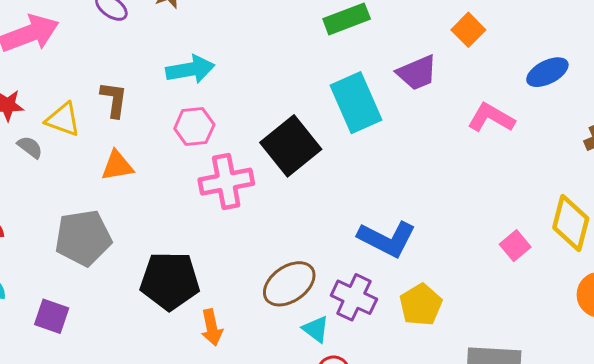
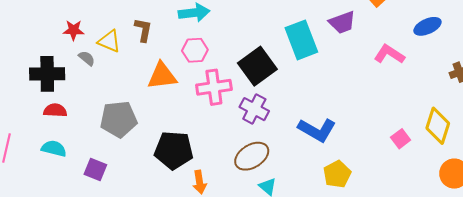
orange triangle: (117, 166) -> (162, 76), moved, size x1.4
purple cross: (354, 297) -> (254, 109), moved

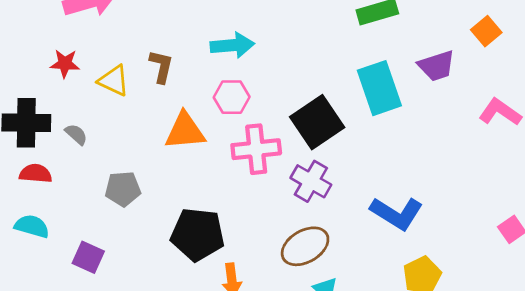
gray semicircle: (87, 58) -> (76, 134), moved
gray pentagon: (119, 119) -> (123, 189), size x0.7

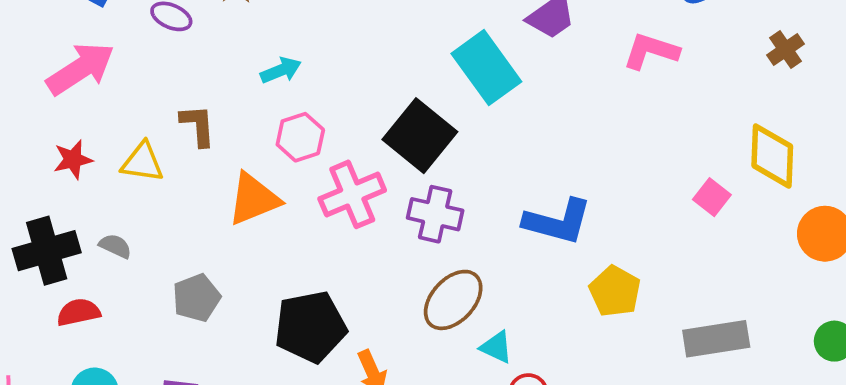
cyan arrow: (232, 45) -> (281, 70), size x0.7

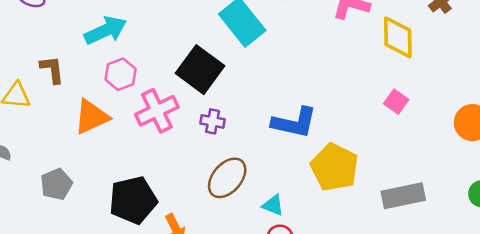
cyan arrow: (281, 70) -> (106, 30), size x1.6
yellow diamond: (772, 156) -> (398, 37), moved
purple cross: (435, 214) -> (213, 121), size x0.7
yellow pentagon: (615, 291) -> (334, 167), size x1.4
cyan triangle: (496, 347) -> (273, 205), moved

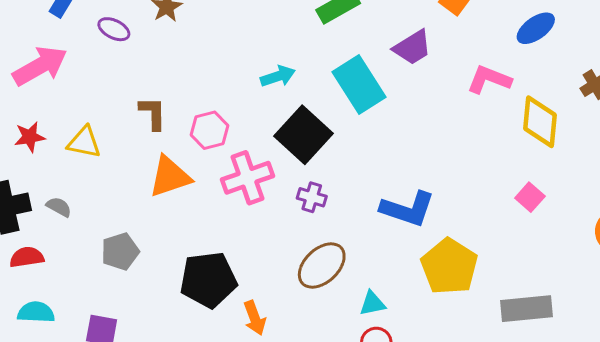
cyan arrow: (106, 30) -> (278, 76), moved, size x0.7
brown L-shape: (52, 70) -> (153, 113), moved
cyan triangle: (273, 205) -> (372, 303), turned -40

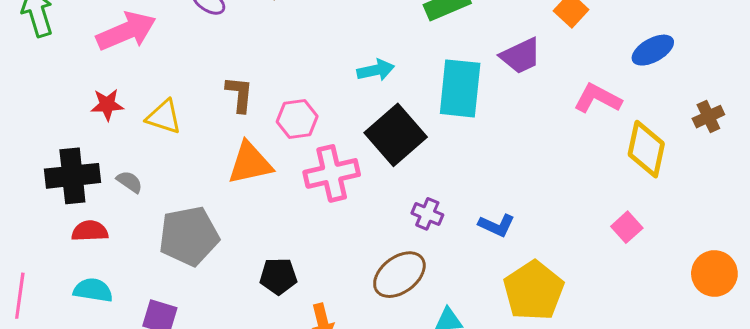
cyan rectangle: (359, 84) -> (460, 88), turned 32
purple cross: (312, 197) -> (427, 214), moved
blue L-shape: (408, 209) -> (497, 225), size x0.6
gray pentagon: (120, 251) -> (189, 236), size x1.5
black pentagon: (208, 280) -> (278, 276), size x0.6

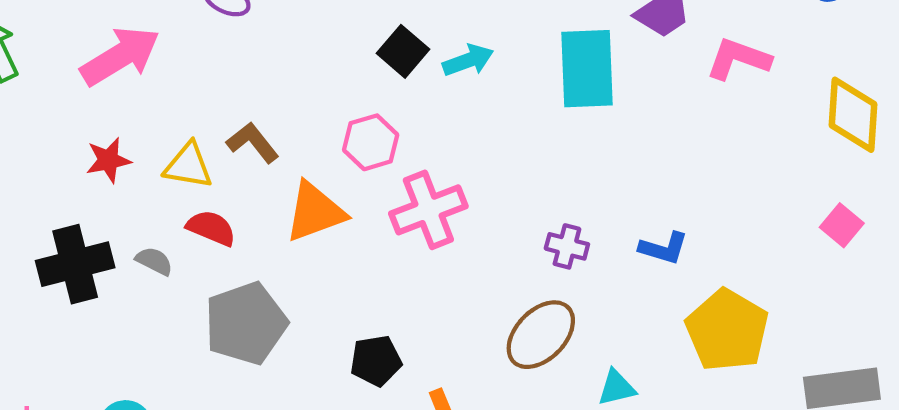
brown L-shape: (239, 94) -> (253, 143), moved, turned -36
pink L-shape: (598, 98) -> (738, 59), moved
black square: (396, 135) -> (403, 51), moved, size x0.6
red semicircle: (90, 231) -> (211, 228), moved, turned 33

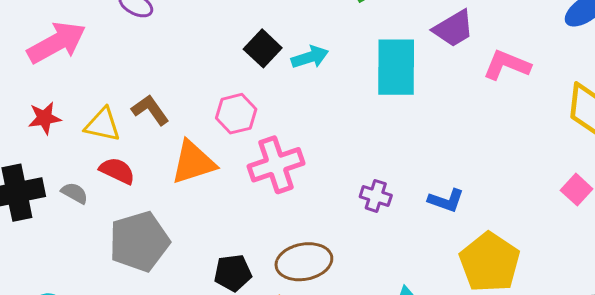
brown ellipse: (541, 335) -> (304, 262), moved, turned 32

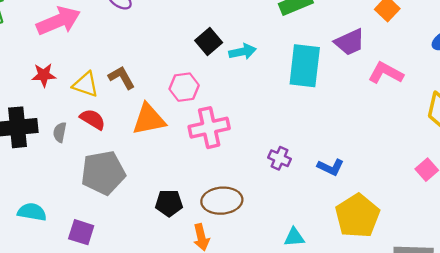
gray semicircle: (75, 193) -> (60, 132), turned -114

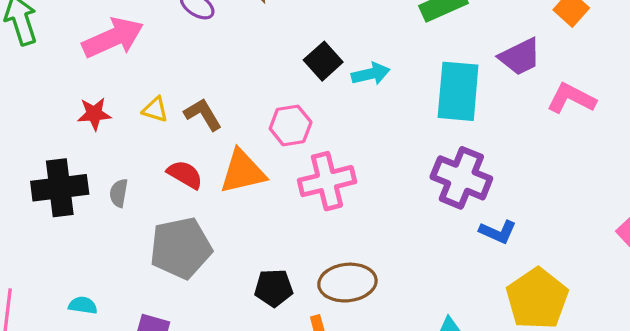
yellow triangle: (86, 84) -> (155, 110), moved, size x0.7
red semicircle: (93, 119) -> (185, 175), moved
purple cross: (279, 158) -> (461, 178), moved, size x1.8
cyan semicircle: (32, 212) -> (83, 305), size x0.7

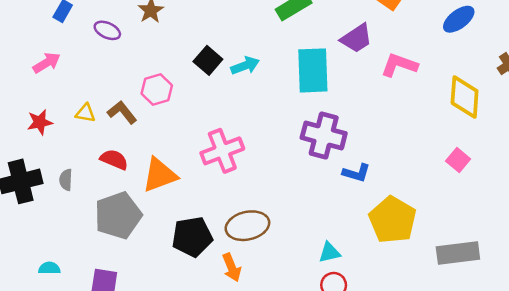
pink arrow: (113, 38) -> (47, 63), size x0.6
pink hexagon: (291, 125) -> (157, 90), moved
orange triangle: (243, 172) -> (160, 175), moved
black pentagon: (274, 288) -> (192, 237), size x1.4

